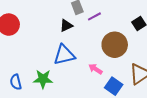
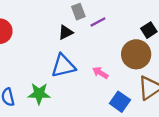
brown circle: (115, 45) -> (136, 54), moved
pink arrow: (95, 69) -> (100, 73), moved

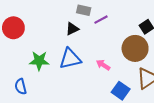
gray rectangle: (78, 12) -> (84, 10), turned -56
green star: (39, 94) -> (39, 61), moved

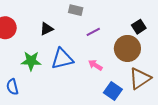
purple line: (101, 20) -> (93, 32), moved
black triangle: (72, 29) -> (47, 29), moved

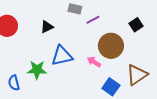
purple line: (93, 32) -> (93, 20), moved
brown circle: (127, 48) -> (111, 46), moved
green star: (31, 61) -> (37, 70), moved

